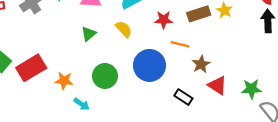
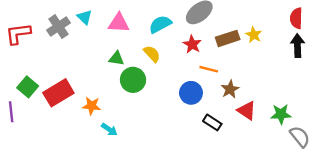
red star: (164, 20) -> (192, 44), turned 30
green triangle: (89, 34) -> (116, 59), turned 49
blue circle: (149, 65) -> (191, 93), moved, size x0.7
green circle: (105, 76) -> (133, 80), moved

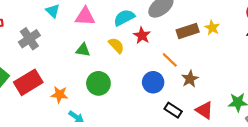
gray cross: (58, 27) -> (29, 39), moved
red star: (192, 44) -> (142, 35), moved
orange line: (209, 69) -> (170, 60), turned 30
green circle: (133, 80) -> (98, 83), moved
red triangle: (247, 111) -> (204, 110), moved

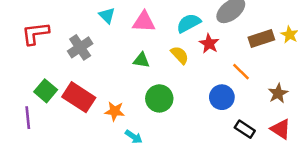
brown star: (190, 79) -> (278, 93), moved
red rectangle: (28, 82) -> (79, 97), turned 64

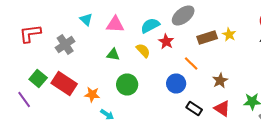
purple line: (28, 118) -> (24, 100), turned -30

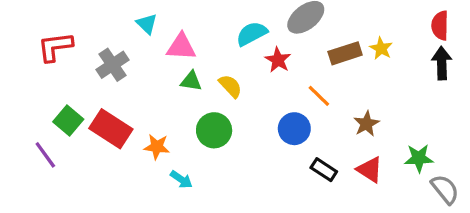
pink triangle: (115, 24) -> (181, 47), moved
yellow semicircle: (143, 50) -> (230, 86), moved

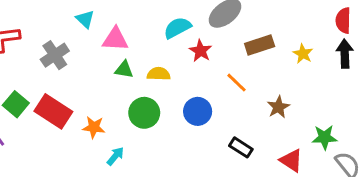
yellow star: (381, 48) -> (303, 54), moved
yellow semicircle: (230, 86) -> (159, 74), turned -45
blue circle: (294, 129) -> (198, 111), moved
red triangle: (370, 170) -> (291, 160), moved
cyan arrow: (181, 179) -> (115, 156), turned -84

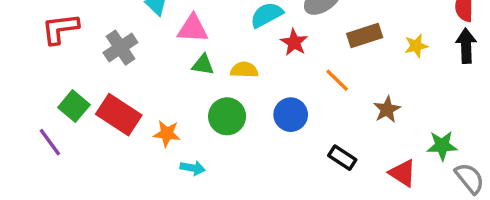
yellow star: (303, 54) -> (416, 46), turned 30
cyan arrow: (115, 156) -> (193, 168), turned 60

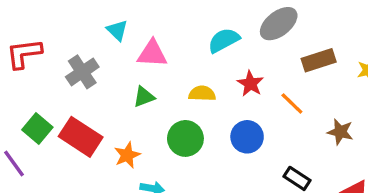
red star: (294, 42) -> (250, 84), moved
green triangle: (203, 65) -> (144, 97), moved, turned -30
brown star: (387, 109) -> (340, 132), turned -30
orange star: (167, 134) -> (127, 155), turned -30

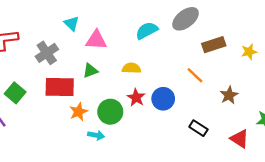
red star: (250, 84) -> (136, 98), moved
brown star: (340, 132) -> (229, 95), turned 30
red rectangle: (81, 137) -> (60, 87), moved, turned -32
green circle: (185, 138) -> (110, 112), moved

